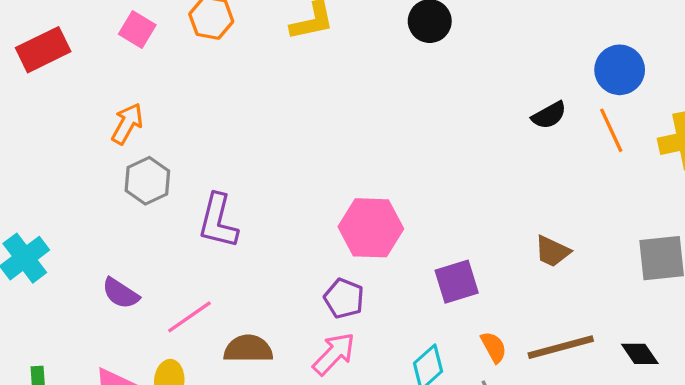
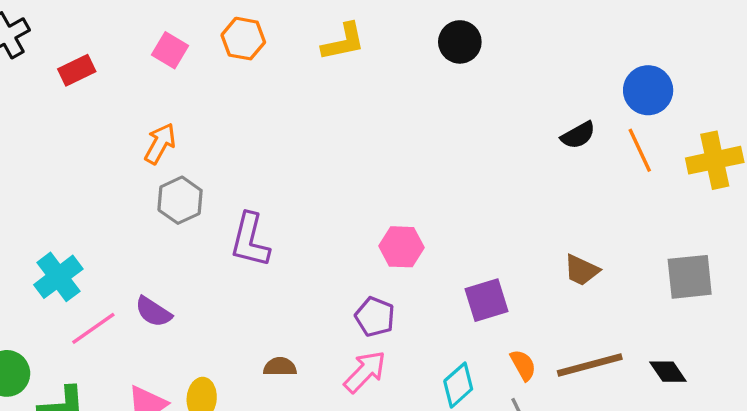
red rectangle: (43, 50) -> (77, 70), size x0.7
pink hexagon: (371, 228) -> (402, 247), size x0.7
pink line: (189, 317) -> (93, 328), moved
brown semicircle: (248, 349) -> (280, 367), size x0.7

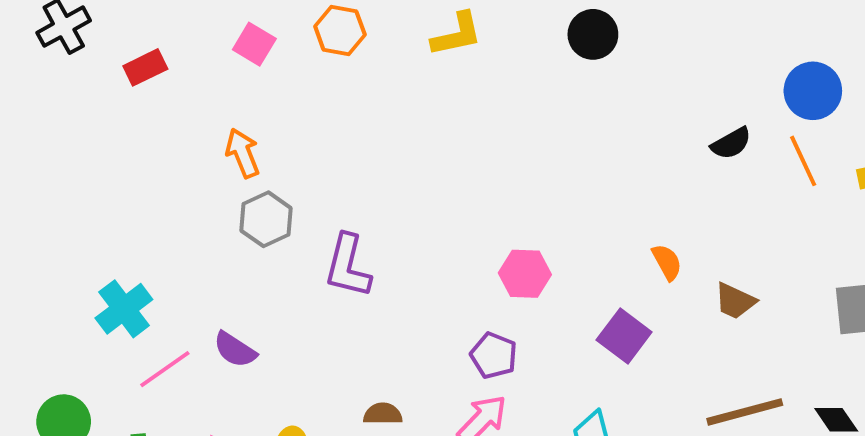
orange arrow: (160, 144) -> (243, 153), turned -51
purple square: (487, 300) -> (624, 336), turned -36
orange semicircle: (523, 365) -> (667, 262), moved

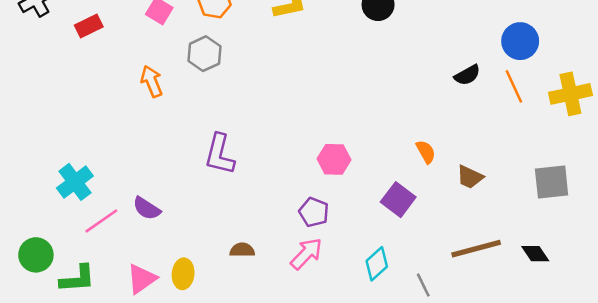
gray hexagon: (266, 219) -> (204, 54), moved

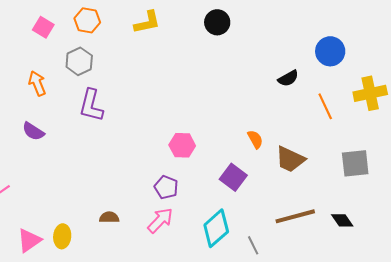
orange line: (514, 86) -> (325, 106), moved
purple L-shape: (220, 154) -> (91, 105), moved
brown trapezoid: (470, 177) -> (290, 159), size x1.4
purple semicircle: (147, 208) -> (33, 131), moved
cyan diamond: (377, 264) -> (216, 228), size x1.4

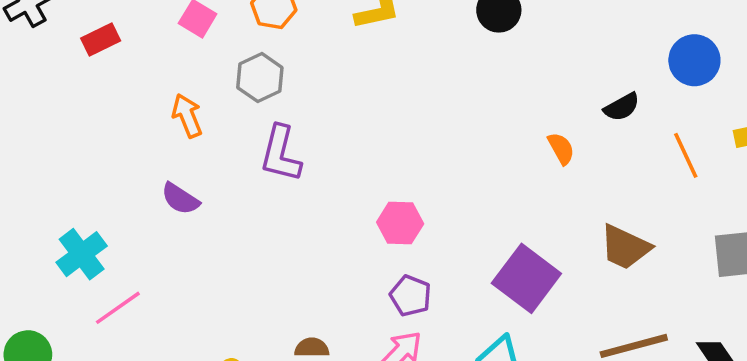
orange semicircle: (255, 139) -> (561, 149), moved
pink hexagon: (182, 145) -> (400, 223), moved
purple square: (233, 177) -> (526, 278), size x1.4

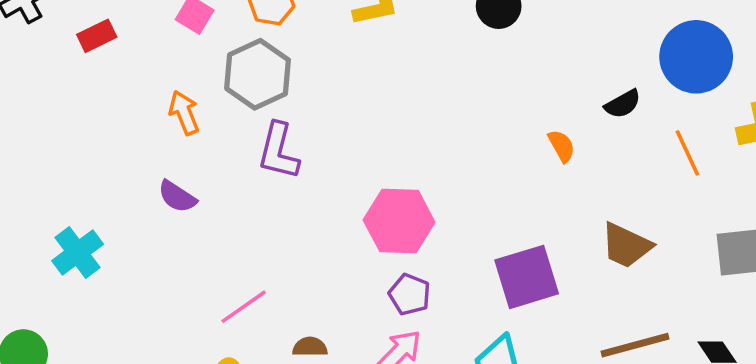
blue circle: (694, 60) -> (696, 57), size x1.4
gray hexagon: (260, 78) -> (258, 74), size x1.4
pink hexagon: (400, 223) -> (399, 221), size x1.5
purple square: (526, 278) -> (527, 277), turned 36
pink line: (118, 308) -> (244, 307), moved

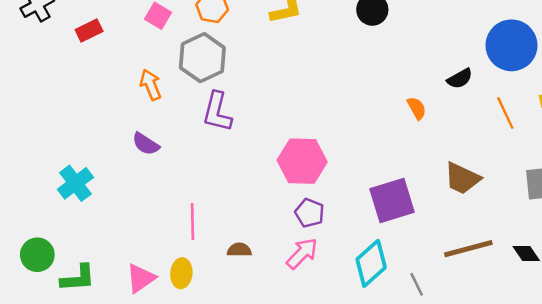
pink line: (244, 307) -> (192, 221), turned -56

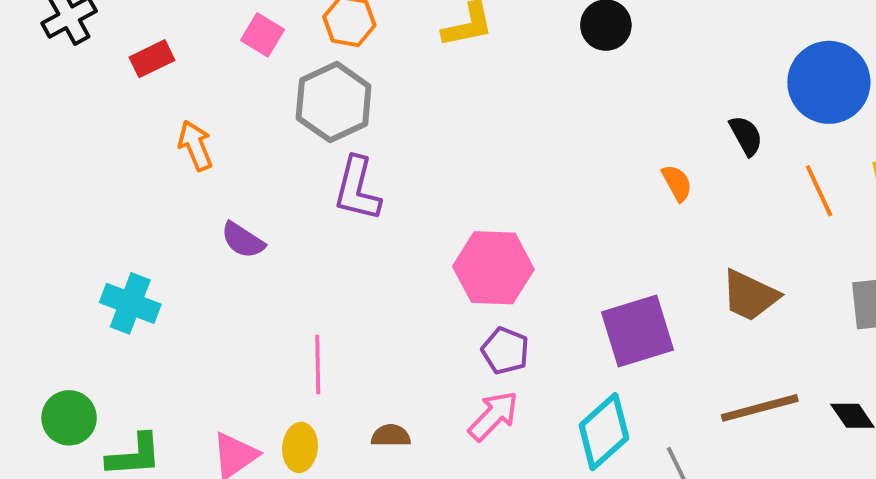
black semicircle: (460, 79) -> (746, 136), turned -90
orange arrow: (151, 85) -> (195, 145), moved
cyan cross: (75, 183) -> (130, 303), turned -32
brown semicircle: (239, 250) -> (391, 436), moved

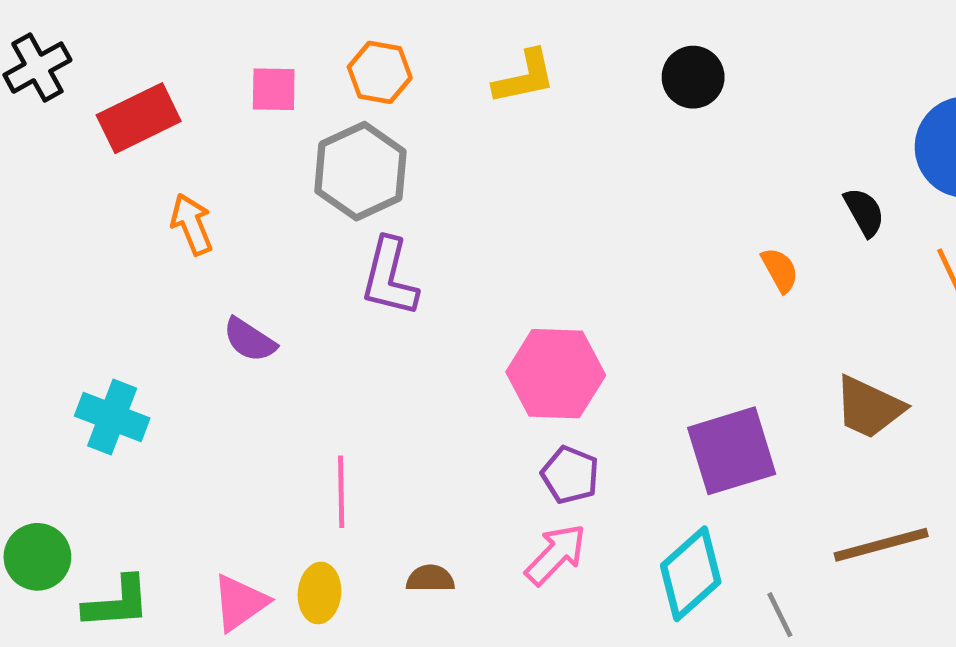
pink square: (262, 35) -> (274, 89), turned -30
red rectangle: (152, 59) -> (139, 118), size x1.5

